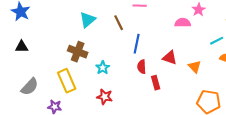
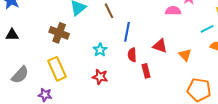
brown cross: (78, 52) -> (59, 33), moved
cyan star: (103, 68) -> (100, 50), moved
red star: (105, 97) -> (100, 77), moved

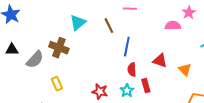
cyan star: (100, 50) -> (127, 91), moved
yellow rectangle: (57, 69) -> (57, 84), size x0.6
gray semicircle: (20, 75) -> (35, 60), moved

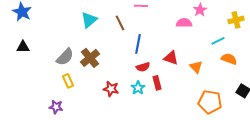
brown cross: (59, 48) -> (90, 58), moved, turned 30
gray semicircle: (35, 60) -> (65, 57), moved
red semicircle: (132, 70) -> (143, 67), turned -104

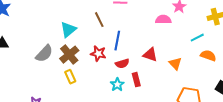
cyan triangle: (89, 20) -> (68, 30), moved
yellow rectangle: (68, 81) -> (70, 77), moved
red star: (111, 89) -> (98, 54), moved

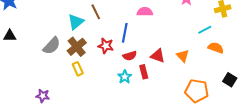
brown line: (99, 20) -> (96, 12), moved
pink semicircle: (163, 20) -> (145, 12), moved
red triangle: (150, 55) -> (158, 56), moved

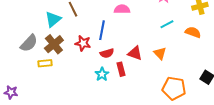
cyan line: (205, 30) -> (167, 24), moved
orange semicircle: (216, 48) -> (193, 32), moved
yellow rectangle: (78, 69) -> (45, 63), moved, turned -72
purple star: (43, 96) -> (11, 92), moved

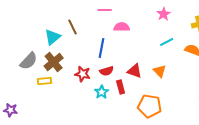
red star: (83, 43) -> (83, 74), moved
orange pentagon: (174, 88) -> (150, 106), moved

